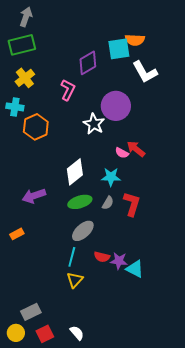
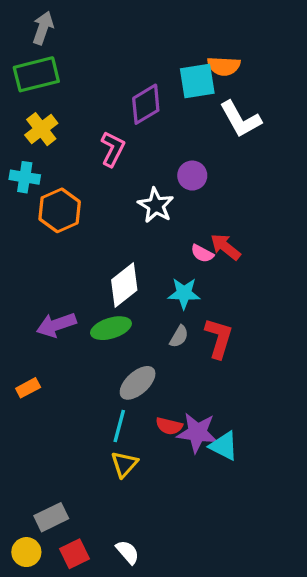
purple circle: (116, 106) -> (192, 176), size x0.6
green ellipse: (80, 202) -> (111, 328), moved
purple star: (119, 261) -> (197, 433), size x1.4

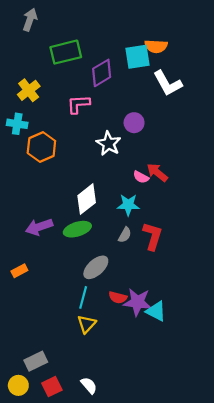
green rectangle: (36, 74) -> (66, 52), moved
pink L-shape: (113, 149) -> (78, 104), turned -120

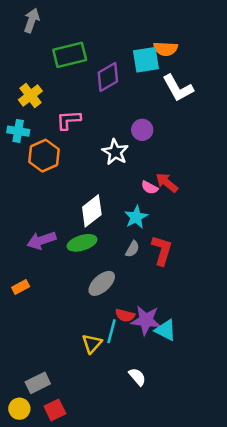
pink L-shape: (78, 104) -> (69, 120), moved
cyan star: (128, 205) -> (136, 217), turned -30
cyan line: (83, 297) -> (111, 331), moved
white semicircle: (89, 385) -> (137, 377), moved

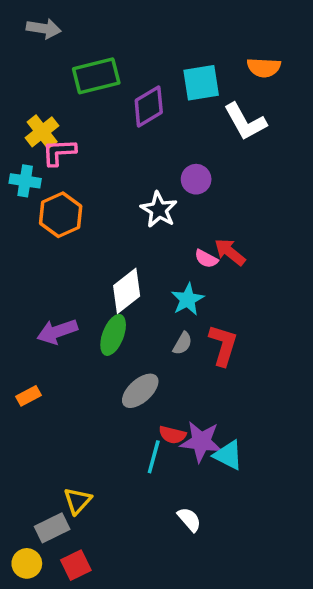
gray arrow: (32, 21) -> (44, 29), turned 80
orange semicircle: (166, 49) -> (264, 67), moved
pink L-shape: (69, 120) -> (59, 152), moved
green ellipse: (82, 243) -> (113, 335), turned -52
yellow triangle: (92, 344) -> (78, 501), moved

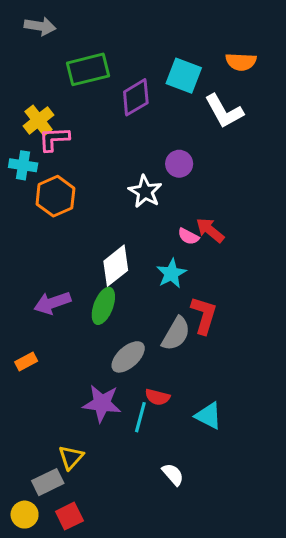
cyan square: (201, 83) -> (184, 76), turned 30
gray semicircle: (183, 343) -> (176, 334), moved, size x1.6
purple star: (201, 442) -> (102, 403), moved

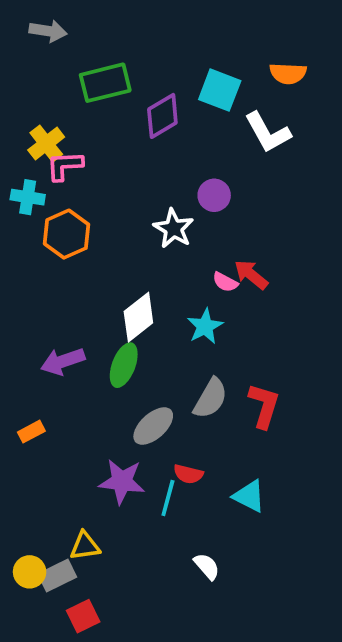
red L-shape: (204, 315) -> (264, 406), moved
yellow triangle: (71, 457) -> (85, 546), turned 40
yellow circle: (25, 515) -> (30, 572), moved

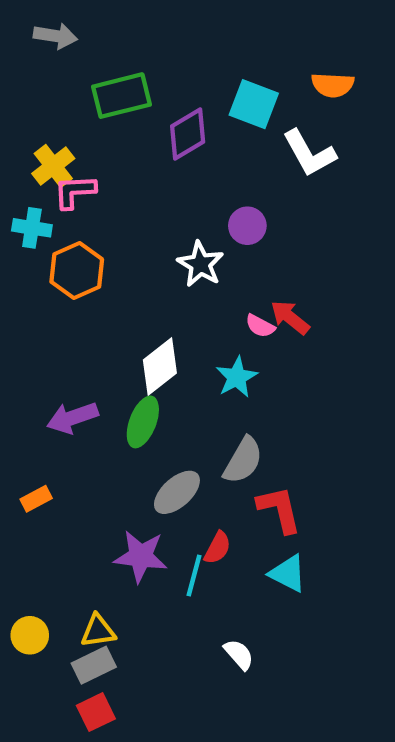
red L-shape: (264, 406) -> (279, 509), moved, turned -30
red semicircle: (188, 474) -> (217, 548), turned -76
yellow circle: (30, 572) -> (30, 635), moved
gray rectangle: (57, 576) -> (94, 665), moved

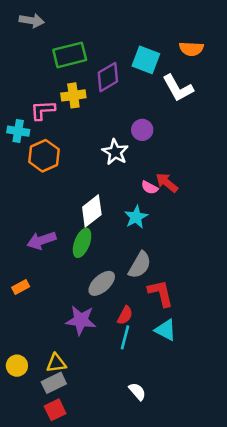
yellow cross: (53, 166) -> (73, 95), moved, turned 30
cyan line: (194, 576) -> (125, 337), moved
white semicircle: (239, 654) -> (137, 391), moved

